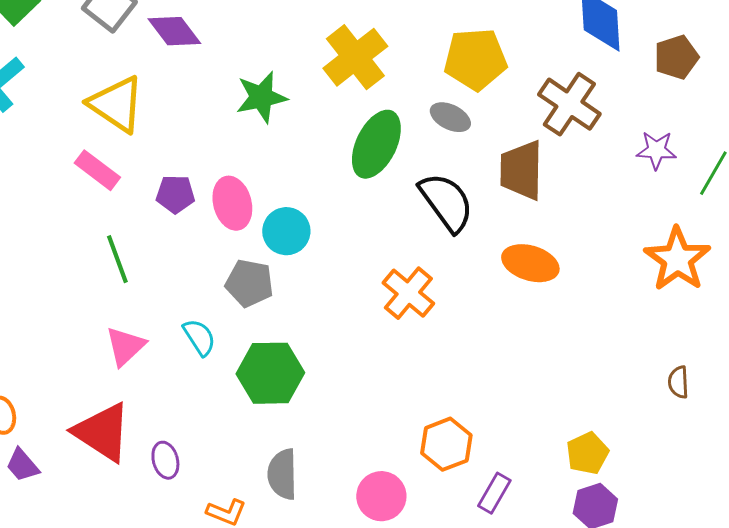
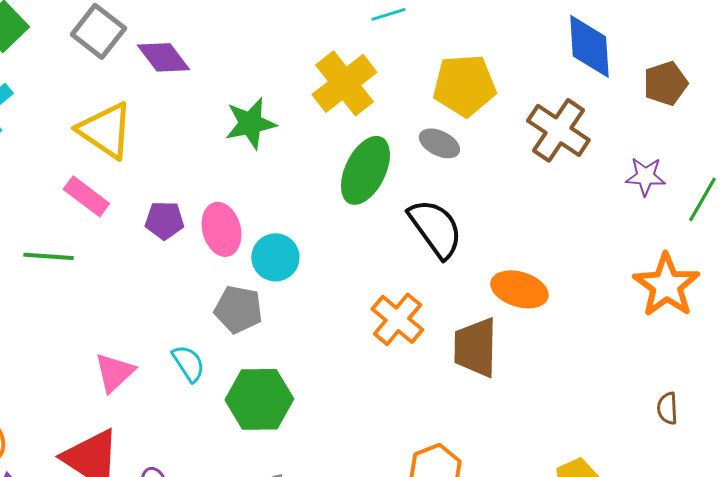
brown trapezoid: (521, 170) -> (475, 347), moved
green line: (117, 259) -> (48, 256), moved, turned -66

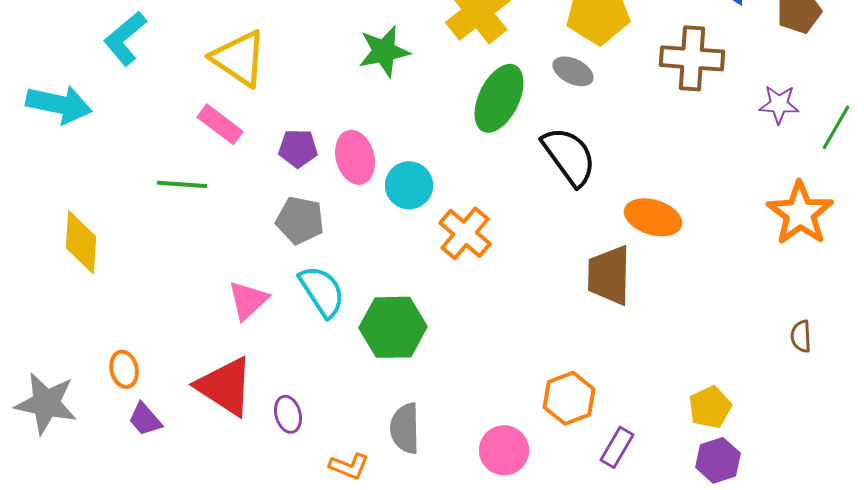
brown cross: (558, 130) -> (692, 58), turned -30
gray pentagon: (238, 309) -> (300, 220), moved
orange cross: (397, 319) -> (465, 233), moved
cyan semicircle: (188, 363) -> (322, 291), size x1.4

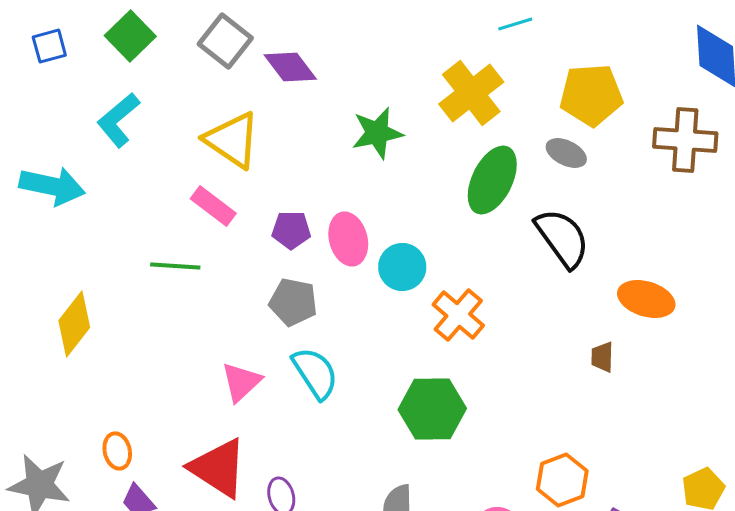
yellow diamond: (81, 242) -> (74, 324), turned 34
brown trapezoid: (609, 275) -> (602, 357), size x0.5
green hexagon: (393, 327) -> (432, 409), moved

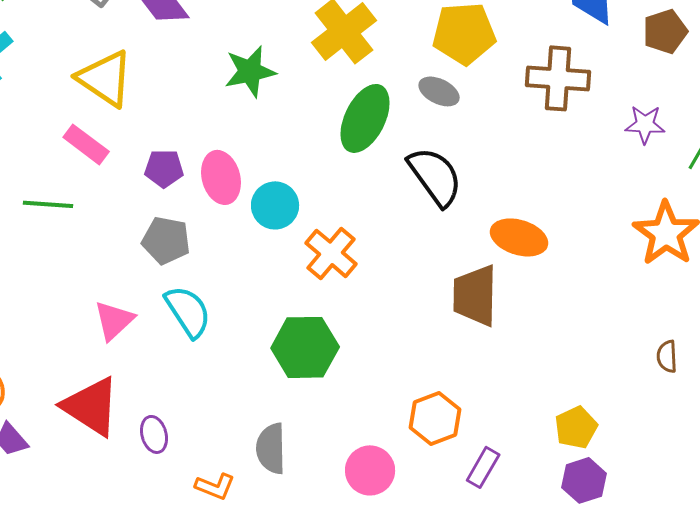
brown trapezoid: (602, 357) -> (475, 295), size x2.0

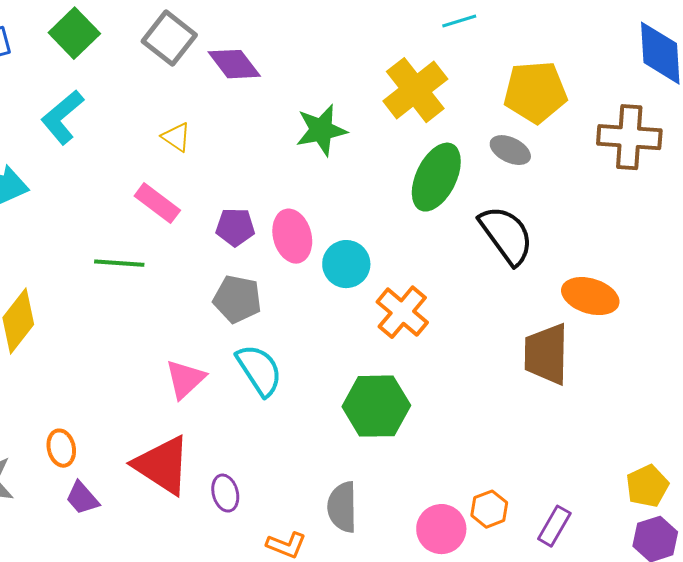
yellow triangle: (105, 78) -> (176, 137), size x0.5
orange hexagon: (435, 418) -> (489, 509), moved, size x0.7

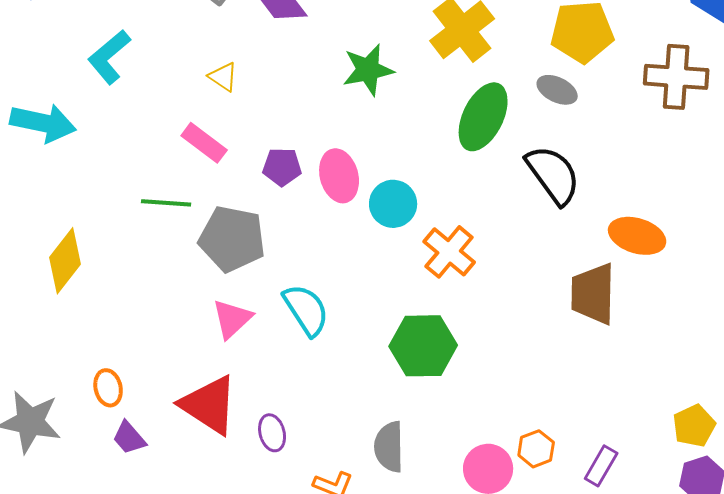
gray pentagon: (237, 299) -> (232, 239), moved, size x1.4

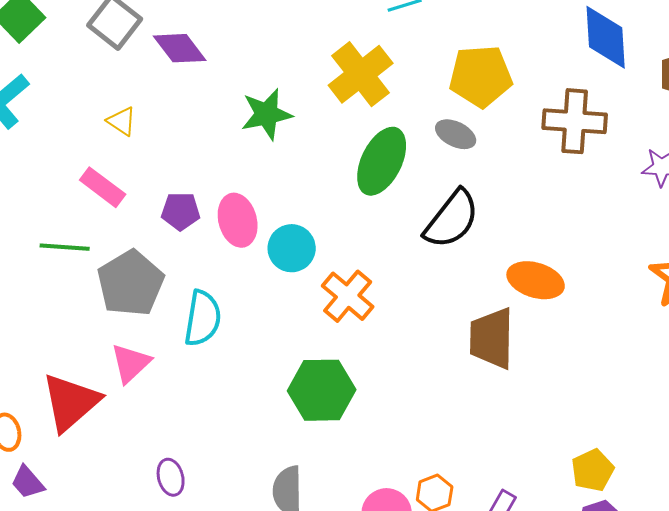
black semicircle: (553, 175) -> (452, 219), turned 74
gray pentagon: (232, 239) -> (131, 283), turned 30
cyan semicircle: (306, 310) -> (203, 318), moved, turned 42
red triangle: (209, 405) -> (71, 402), moved, turned 46

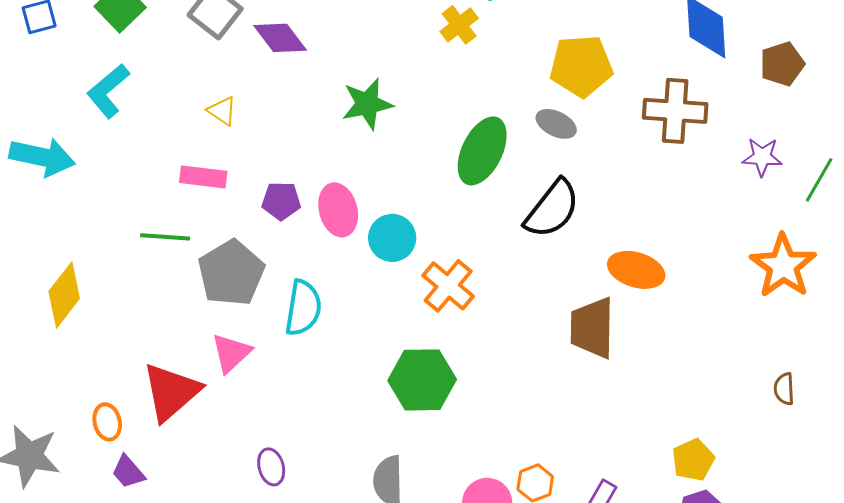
yellow cross: (361, 74) -> (459, 25), moved, size x0.6
pink rectangle: (103, 187) -> (203, 177), turned -30

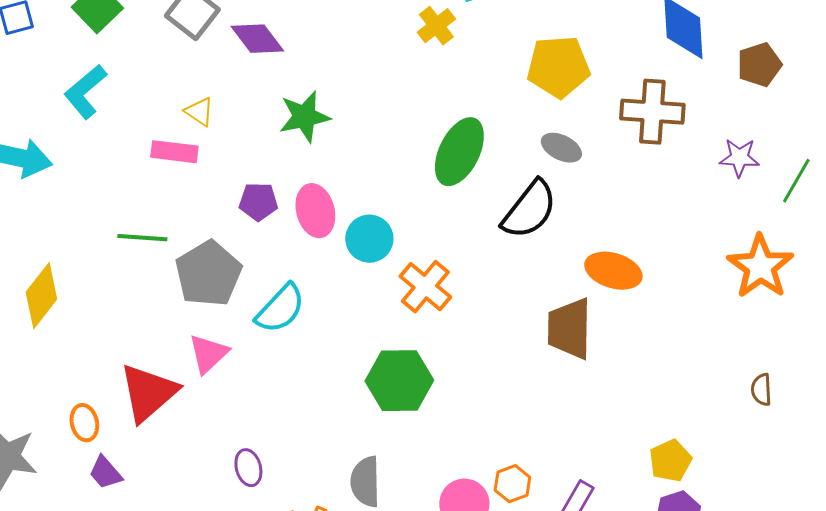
green star: (367, 104) -> (304, 117), moved
gray ellipse: (556, 124) -> (561, 148), moved
pink rectangle: (203, 177) -> (174, 152), moved
cyan semicircle: (303, 308) -> (280, 309), turned 34

